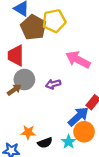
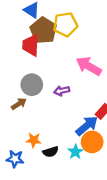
red trapezoid: (16, 56) -> (31, 45), moved
brown arrow: (14, 90) -> (19, 104), moved

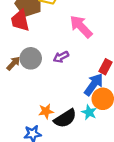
pink arrow: (89, 66) -> (81, 27), turned 30
brown arrow: (19, 104) -> (13, 63), moved
black semicircle: (51, 152) -> (65, 118), size x1.5

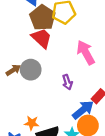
red trapezoid: (20, 20) -> (42, 38), moved, turned 130
purple arrow: (61, 57) -> (67, 82), moved, turned -96

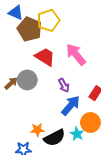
red trapezoid: (42, 38) -> (45, 57), moved
blue arrow: (83, 110) -> (71, 105), moved

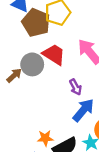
gray circle: (27, 80) -> (32, 64), moved
brown arrow: (11, 83) -> (14, 75), moved

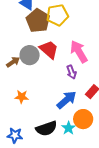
purple arrow: (76, 87) -> (71, 72), moved
orange star: (45, 138) -> (22, 97), moved

